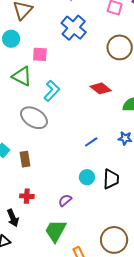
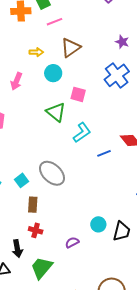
gray ellipse: (34, 118) -> (52, 173), moved
blue line: (91, 142) -> (104, 153), moved
brown rectangle: (25, 159) -> (33, 205), moved
green trapezoid: (56, 231) -> (42, 268), moved

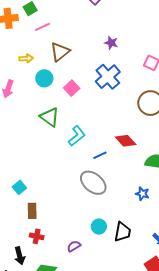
pink square: (78, 94) -> (72, 88), moved, turned 35
gray ellipse: (52, 173) -> (93, 183), moved

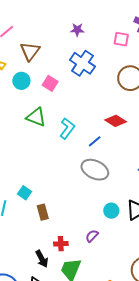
red cross: (37, 236) -> (61, 244), moved

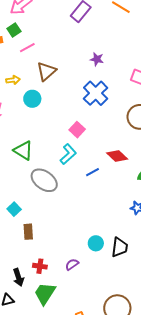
pink square: (50, 83) -> (77, 130), moved
green triangle: (36, 117) -> (23, 150), moved
gray ellipse: (95, 170) -> (44, 180), moved

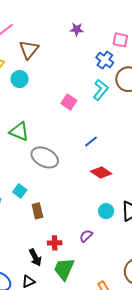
blue cross: (96, 93) -> (105, 60), moved, size x0.7
cyan L-shape: (68, 154) -> (101, 90), moved
red diamond: (117, 156) -> (101, 172), moved

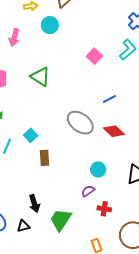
gray ellipse: (45, 157) -> (80, 123), moved
cyan circle: (106, 211) -> (98, 169), moved
red cross: (55, 243) -> (104, 209), moved

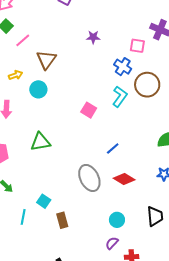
green triangle: (40, 77) -> (40, 142), turned -30
gray ellipse: (80, 123) -> (89, 178), turned 40

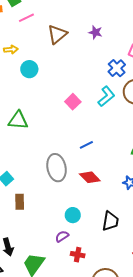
brown triangle: (46, 60) -> (57, 34), moved

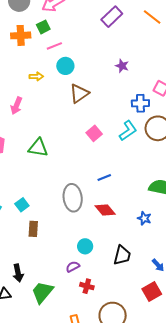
brown triangle: (57, 34) -> (79, 93), moved
blue cross: (117, 68) -> (140, 103), turned 36
cyan circle: (29, 69) -> (65, 66), moved

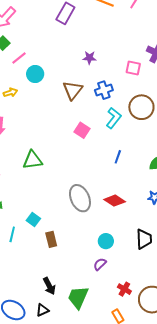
brown triangle: (79, 93) -> (73, 90), moved
blue cross: (140, 103) -> (104, 90), moved
blue line: (104, 177) -> (118, 157), moved, turned -32
red cross: (87, 286) -> (124, 289), moved, turned 32

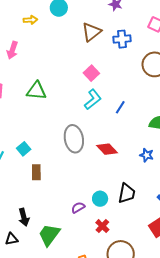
cyan L-shape: (114, 118) -> (93, 99), moved
cyan circle: (106, 241) -> (100, 199), moved
red cross: (124, 289) -> (102, 226), moved

